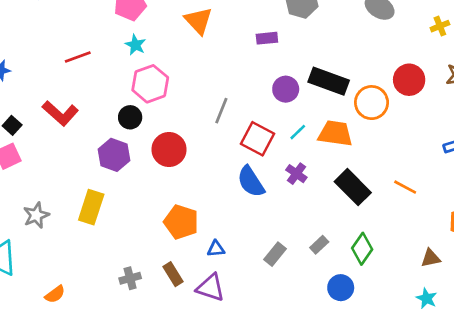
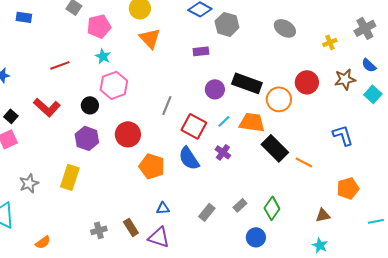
black circle: (130, 117) -> (90, 105), moved
black rectangle: (353, 187) -> (275, 148), moved
orange pentagon: (181, 222) -> (152, 166), moved

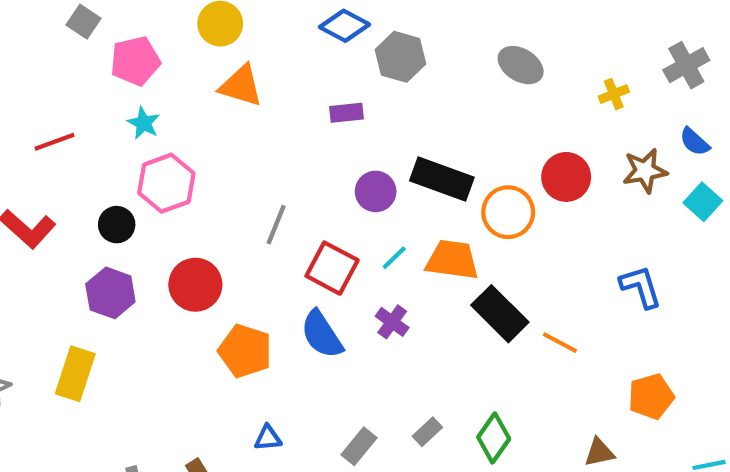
orange triangle: (150, 38) -> (241, 86), turned -30

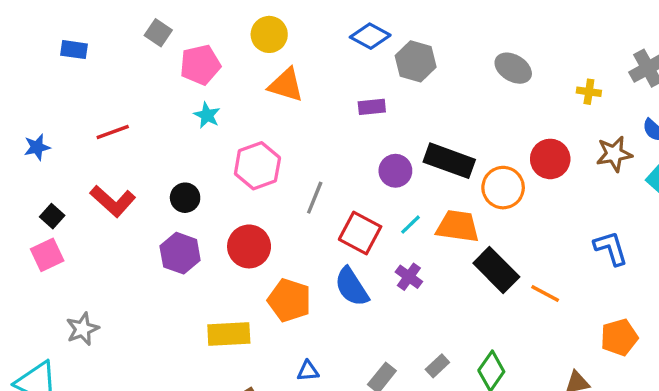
yellow cross: (614, 94) -> (589, 92), turned 30
red line: (55, 142) -> (113, 132), moved
pink hexagon: (166, 183) -> (257, 166), moved
yellow rectangle: (75, 374) -> (229, 334), moved, turned 69

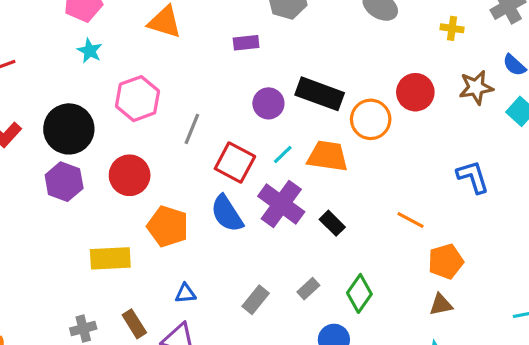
black circle: (185, 198) -> (69, 129), size x1.8
black rectangle: (496, 270) -> (332, 223), moved, size x0.6
purple cross: (409, 277) -> (281, 204), size x1.8
orange pentagon: (619, 337) -> (446, 261), moved

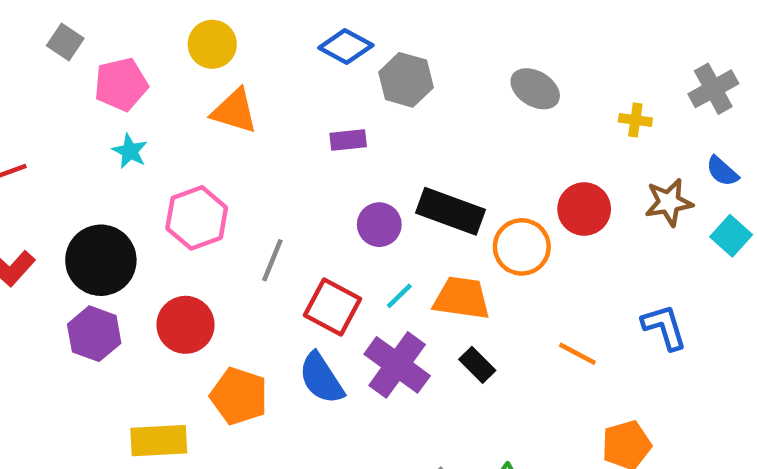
orange line: (411, 220) -> (577, 354), moved
black rectangle: (332, 223) -> (477, 365), moved

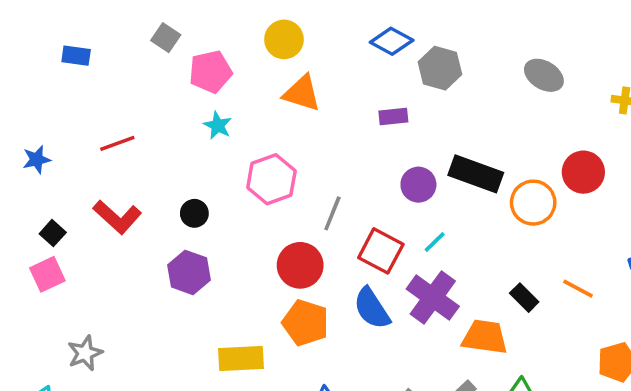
black circle: (101, 260) -> (194, 213), size x0.5
orange trapezoid: (462, 298) -> (485, 337), moved
red circle: (186, 325) -> (300, 265), moved
black rectangle: (477, 365) -> (524, 298), moved

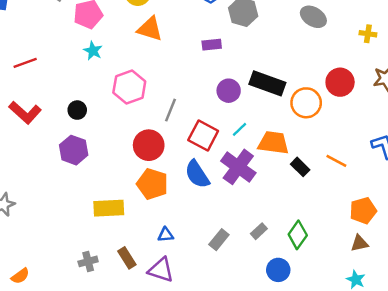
orange trapezoid: (485, 337) -> (273, 143), moved

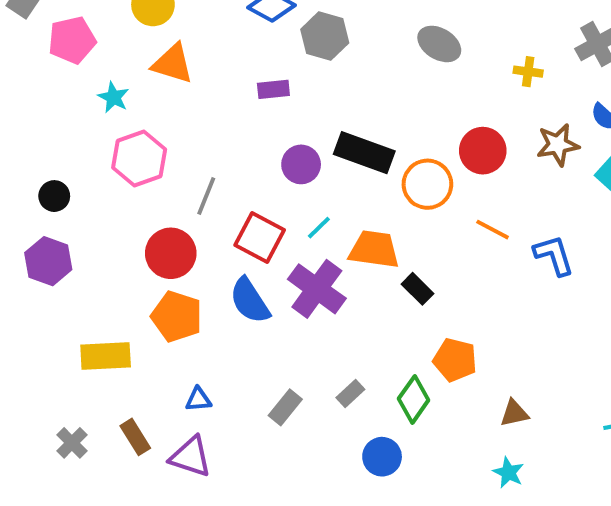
cyan star: (93, 51) -> (113, 97), moved
orange line: (336, 161) -> (493, 230), moved
orange pentagon: (363, 211) -> (455, 360), moved, turned 30
gray cross: (88, 261) -> (72, 443), turned -30

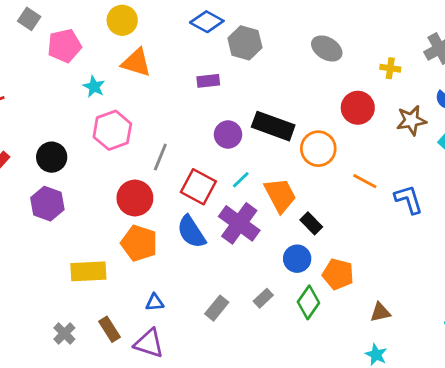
red circle: (483, 151) -> (358, 108), moved
black circle: (54, 196) -> (52, 157), size x1.4
orange trapezoid: (374, 249) -> (280, 195), turned 54
blue circle: (382, 457) -> (297, 259), moved

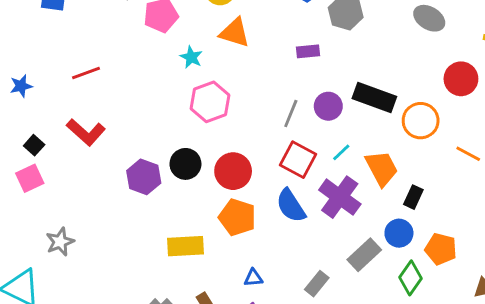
black circle: (52, 157) -> (185, 164), moved
gray line: (160, 157) -> (291, 113), moved
black rectangle: (311, 223) -> (413, 197), turned 70
gray rectangle: (263, 298) -> (364, 255), moved, size x1.6

